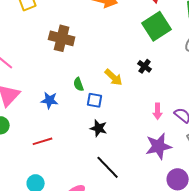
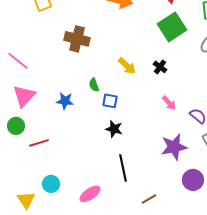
yellow arrow: (114, 77) -> (127, 66), moved
pink arrow: (158, 111) -> (169, 103), moved, turned -42
red line: (43, 141) -> (39, 143), moved
black line: (108, 167) -> (123, 168), turned 32

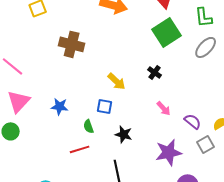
yellow arrow: (127, 66) -> (117, 81), moved
green semicircle: (94, 85) -> (89, 126), moved
black star: (114, 129) -> (124, 134), moved
red line: (39, 143) -> (80, 149), moved

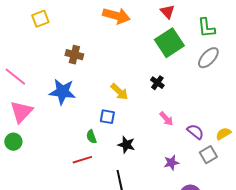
brown cross: (72, 44) -> (74, 55), size x0.7
blue star: (60, 106) -> (62, 92), moved, size x1.5
purple star: (169, 152) -> (171, 163), size x0.6

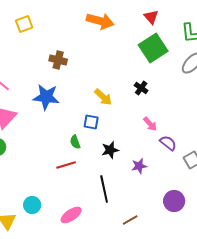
purple semicircle: (195, 132) -> (168, 143), moved
black star: (126, 145) -> (110, 150), turned -30
purple star: (171, 163) -> (139, 166), moved

